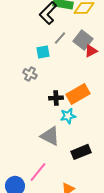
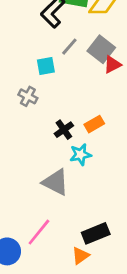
orange rectangle: (78, 94) -> (94, 124), size x0.6
black cross: (56, 98) -> (64, 130), turned -32
black rectangle: (81, 152) -> (96, 233), moved

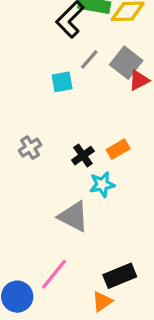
gray cross: (28, 96) -> (30, 148), moved, turned 30

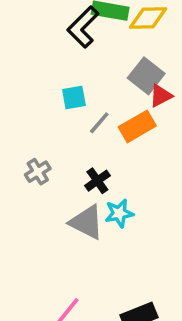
gray line: (89, 59) -> (99, 123), moved
orange rectangle: (118, 149) -> (137, 126), moved, size x1.4
gray triangle: (73, 216) -> (87, 222), moved

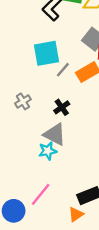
cyan square: (74, 98) -> (46, 53), size x1.6
cyan star: (119, 213) -> (48, 151), moved

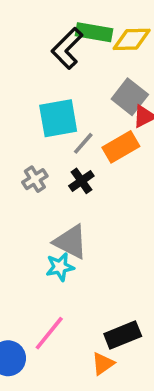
gray cross: (23, 101) -> (35, 179), moved
black cross: (62, 107) -> (81, 181), moved

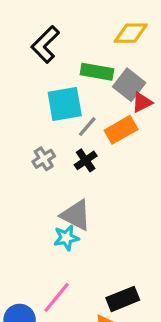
green rectangle: (94, 32) -> (97, 72), moved
black L-shape: (67, 48) -> (45, 44), moved

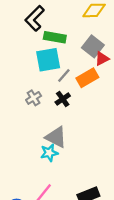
green rectangle: (97, 72) -> (55, 37), moved

